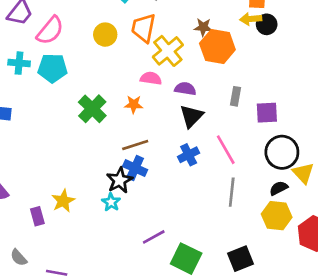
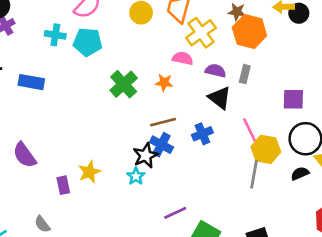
gray rectangle: (236, 96) -> (245, 74), moved
black triangle: (191, 116) -> (220, 98), turned -40
blue cross: (189, 155) -> (202, 134), moved
yellow hexagon: (277, 216) -> (266, 149), moved

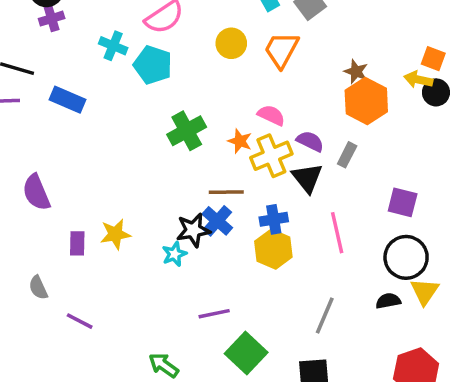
yellow cross: (201, 33) -> (271, 156), moved
yellow hexagon: (266, 149) -> (273, 249), moved
gray line: (254, 174) -> (325, 316), moved

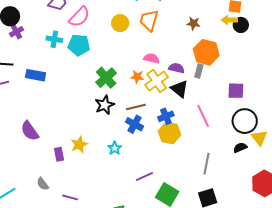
orange hexagon: (366, 101) -> (206, 52), moved
black star: (193, 230) -> (105, 105), moved

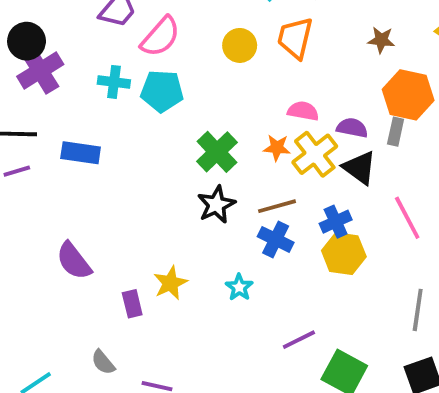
purple cross: (16, 32) -> (40, 70), size x1.6

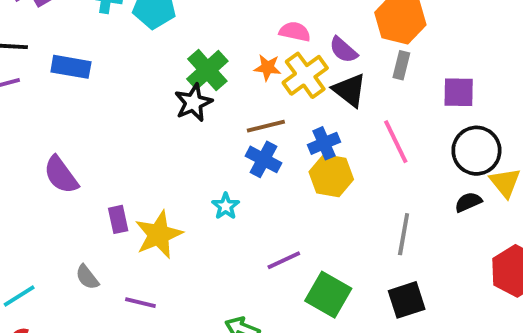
purple semicircle: (352, 128) -> (343, 50), turned -152
gray rectangle: (396, 132) -> (401, 65), moved
black star: (216, 205) -> (193, 103), moved
yellow star: (170, 283) -> (159, 235), moved, size x1.4

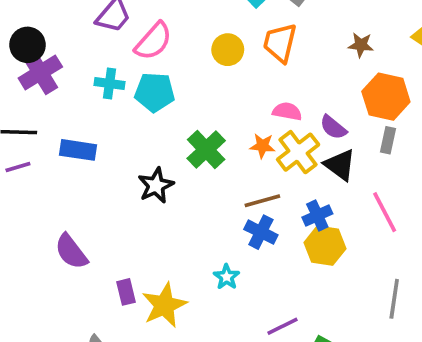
black star: (193, 103) -> (156, 185), moved

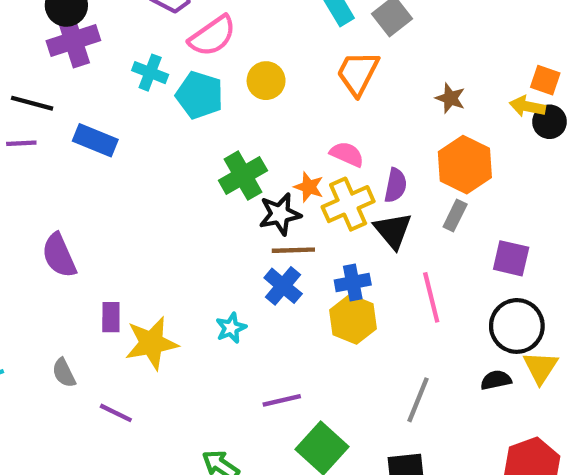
yellow circle: (228, 50) -> (266, 81), moved
purple semicircle: (333, 127) -> (396, 185), turned -132
black star: (156, 185) -> (280, 214), moved

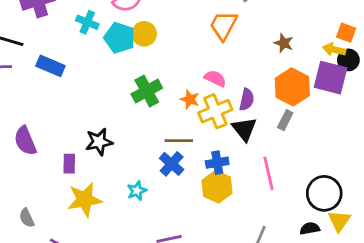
yellow circle: (266, 81) -> (144, 34), moved
black star: (280, 214) -> (99, 142), moved
purple square: (511, 258) -> (331, 78), moved, size x1.4
purple rectangle: (111, 317) -> (69, 164), moved

